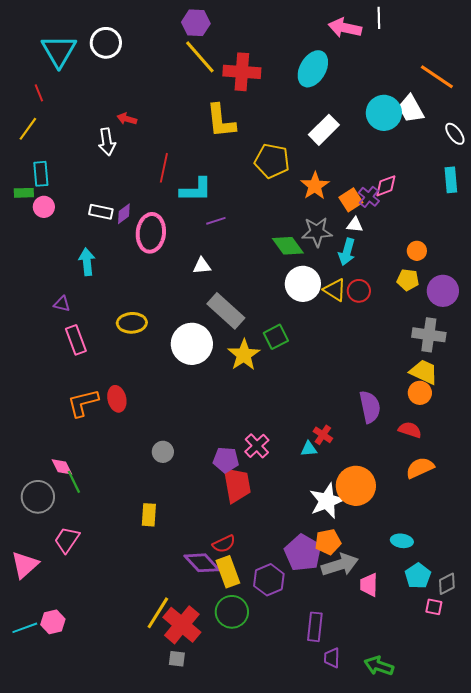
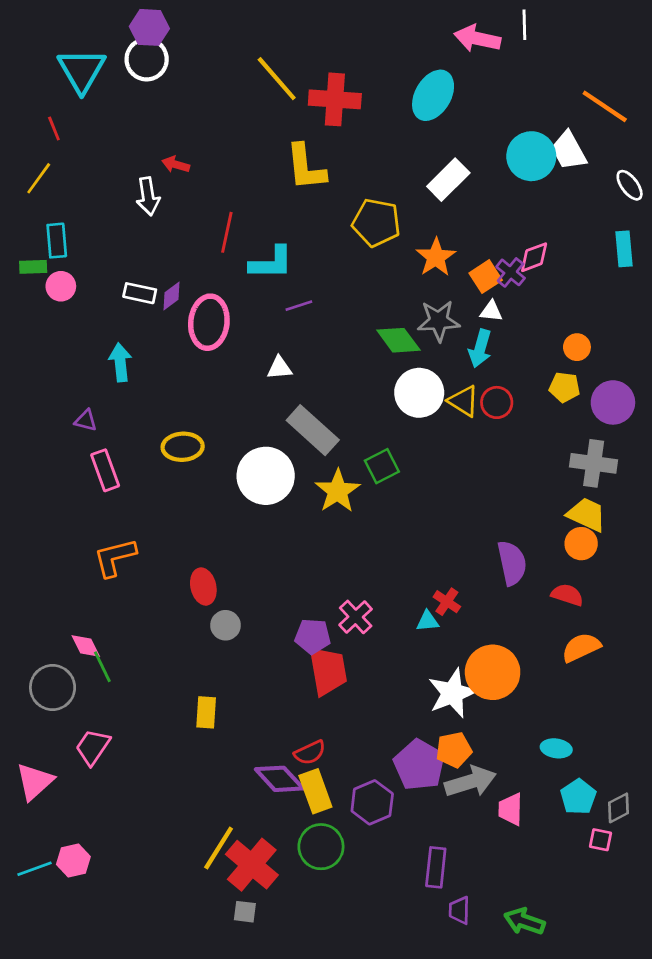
purple hexagon: (196, 23) -> (149, 27), moved
red ellipse: (117, 399) -> (203, 587), moved

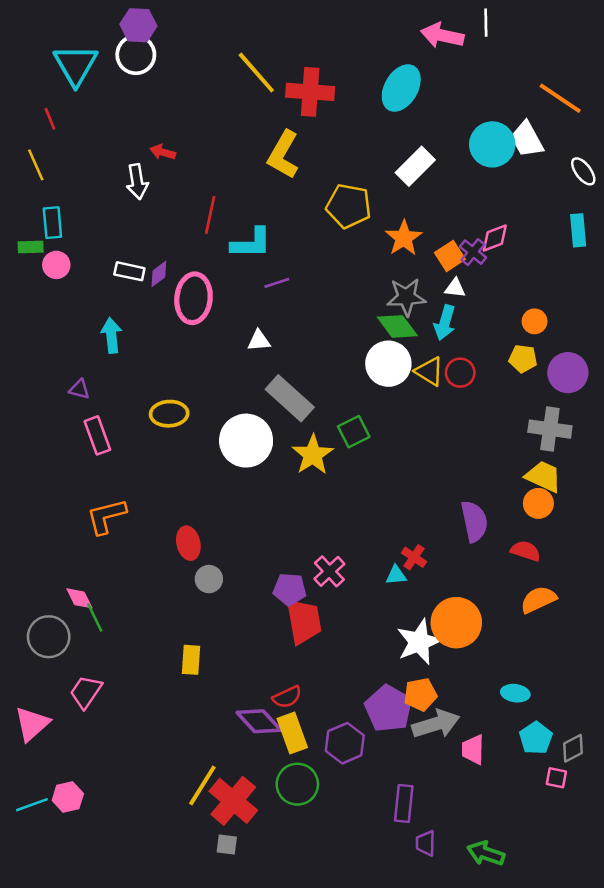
yellow L-shape: (306, 167) -> (283, 155), turned 36
yellow line: (39, 178) -> (36, 165), turned -60
green diamond: (398, 340) -> (397, 326), moved

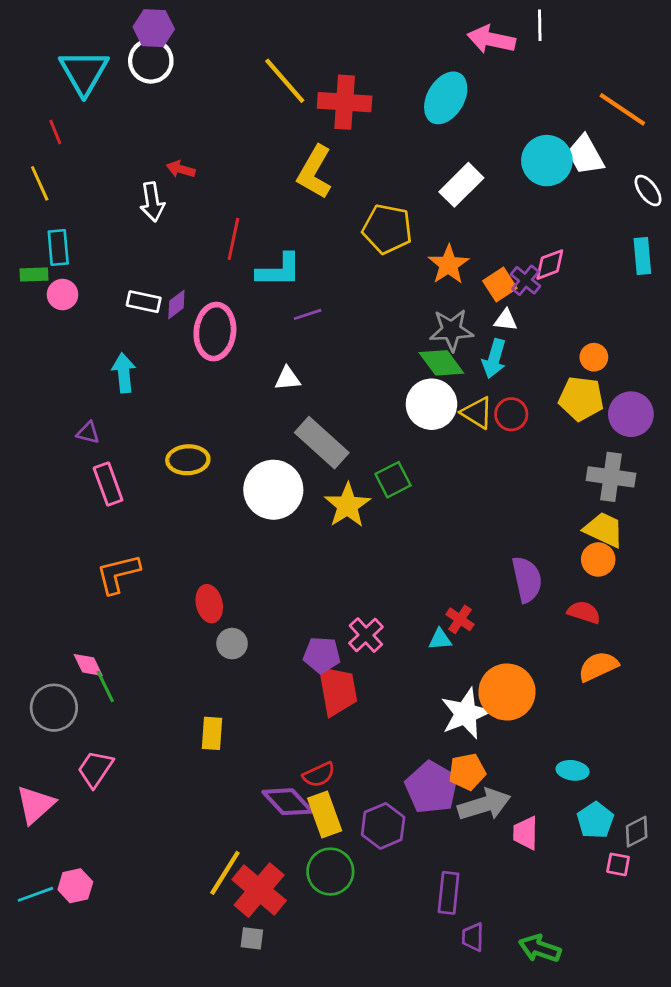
yellow pentagon: (523, 359) -> (581, 399), size x1.4

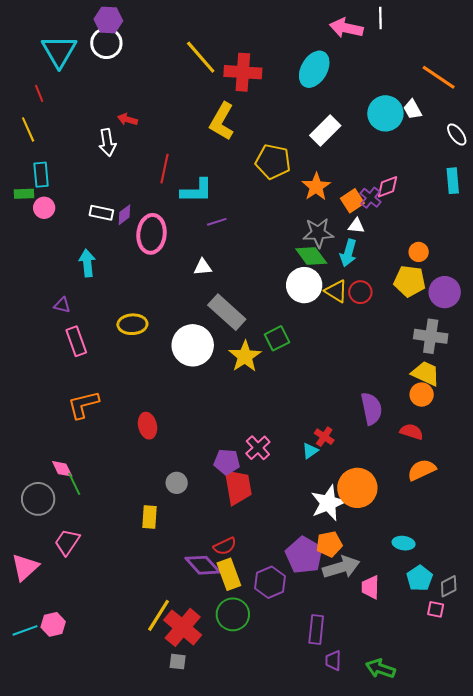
white trapezoid: (585, 155) -> (413, 109), size x0.7
cyan triangle: (440, 639) -> (310, 451), turned -30
gray circle: (232, 644) -> (177, 483), moved

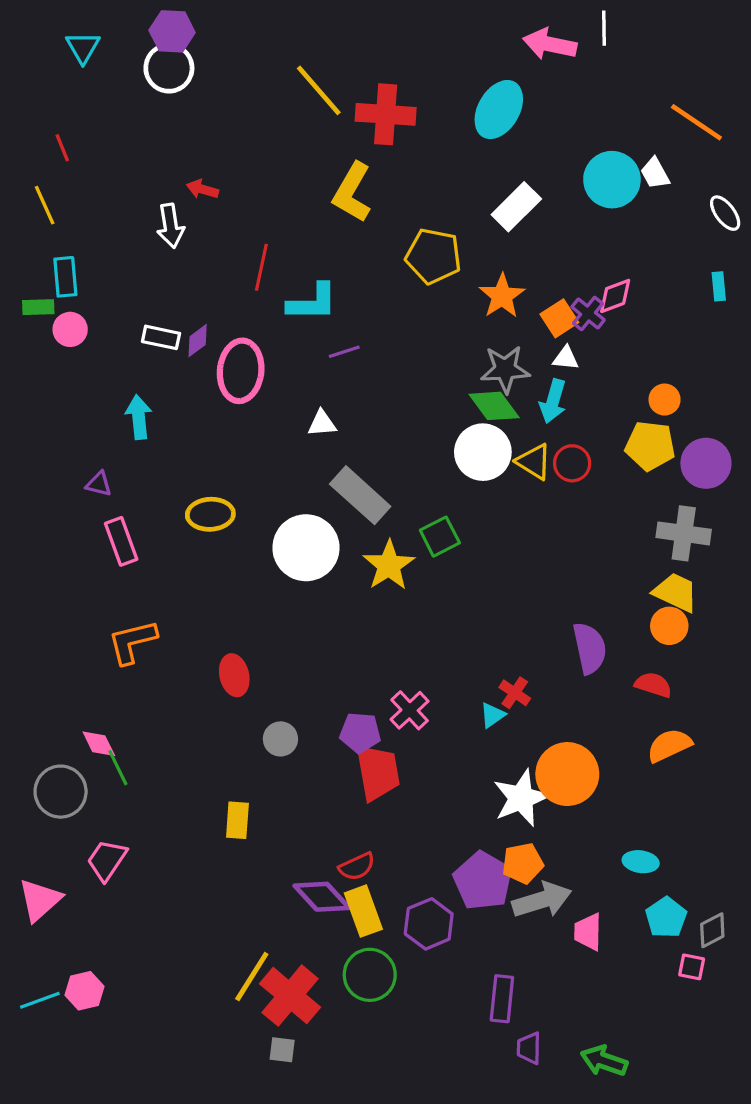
cyan triangle: (59, 51) -> (83, 47), moved, size x0.6
cyan rectangle: (453, 181) -> (719, 286), size x0.7
gray circle: (177, 483) -> (280, 739), moved

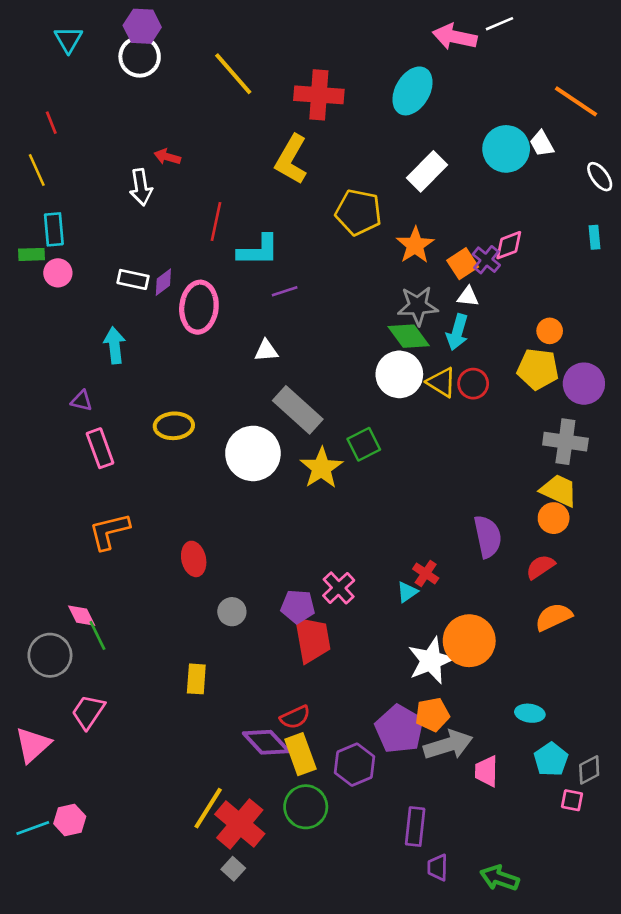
white line: (604, 28) -> (500, 24), turned 68
yellow line: (319, 90) -> (233, 74), moved
red semicircle: (653, 685) -> (540, 567), turned -52
gray square: (282, 1050) -> (233, 869), turned 35

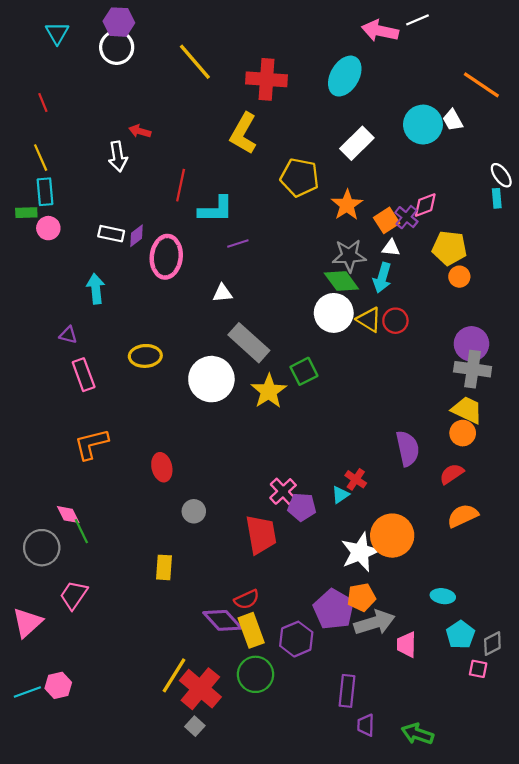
yellow line: (37, 170) -> (41, 158), moved
white ellipse: (600, 177) -> (501, 175), moved
yellow pentagon: (538, 369) -> (449, 248), moved
purple circle: (584, 384) -> (471, 344), moved
purple pentagon: (298, 606) -> (302, 507), moved

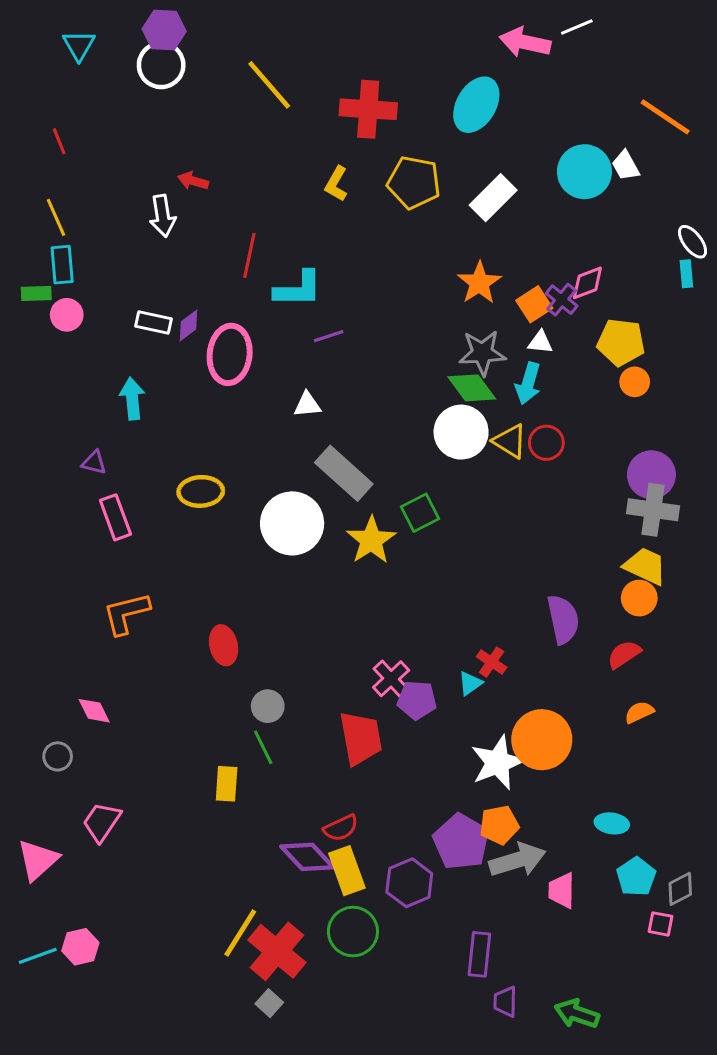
yellow L-shape: (243, 133) -> (336, 184), size x0.6
yellow pentagon: (300, 177) -> (414, 182), moved
orange semicircle: (463, 516) -> (639, 712), size x0.7
green line: (81, 531) -> (263, 747), moved
gray circle: (42, 548) -> (58, 756), size x0.6

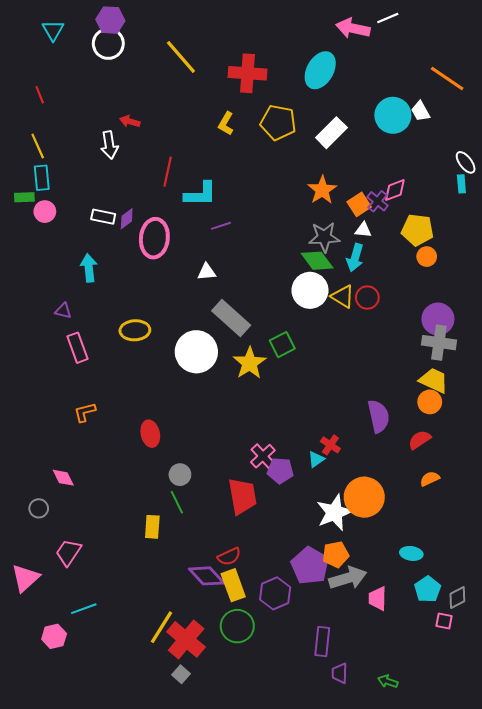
orange L-shape: (126, 613) -> (85, 412), size x0.7
cyan line: (38, 956) -> (84, 609), moved
green arrow: (577, 1014) -> (388, 681), size x0.7

